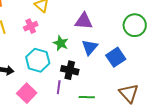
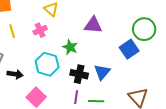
blue triangle: (90, 47) -> (102, 72), moved
blue square: (116, 57) -> (129, 49), moved
purple line: (59, 87) -> (76, 97), moved

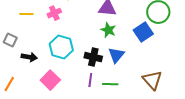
yellow line: (12, 31) -> (26, 14), turned -72
green star: (70, 47) -> (108, 30), moved

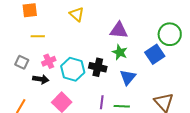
pink cross: (54, 13) -> (49, 61), moved
black cross: (93, 57) -> (98, 67), moved

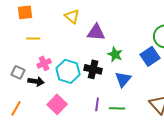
purple triangle: (119, 30) -> (96, 32), moved
gray square: (22, 62) -> (18, 72), moved

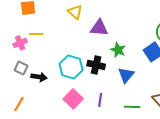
pink cross: (44, 63) -> (20, 43), moved
pink square: (57, 104) -> (73, 99), moved
green line: (117, 108) -> (132, 107), moved

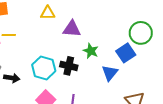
yellow triangle: (75, 12) -> (48, 13), turned -42
blue triangle: (126, 75) -> (110, 73), moved

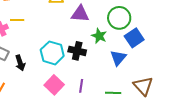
green circle: (141, 33) -> (119, 18), moved
black arrow: (12, 78) -> (20, 63), turned 63

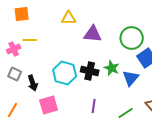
green star: (99, 36) -> (112, 68), moved
pink square: (54, 85) -> (49, 105), moved, turned 30
green line: (113, 93) -> (126, 113), turned -35

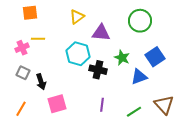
yellow triangle: (69, 18) -> (77, 17), turned -35
green circle: (132, 38) -> (140, 21), moved
green star: (112, 68) -> (122, 58), moved
cyan hexagon: (65, 73) -> (78, 54), moved
blue triangle: (131, 78) -> (139, 77), turned 30

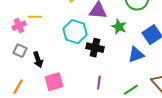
green star: (122, 58) -> (119, 27), moved

